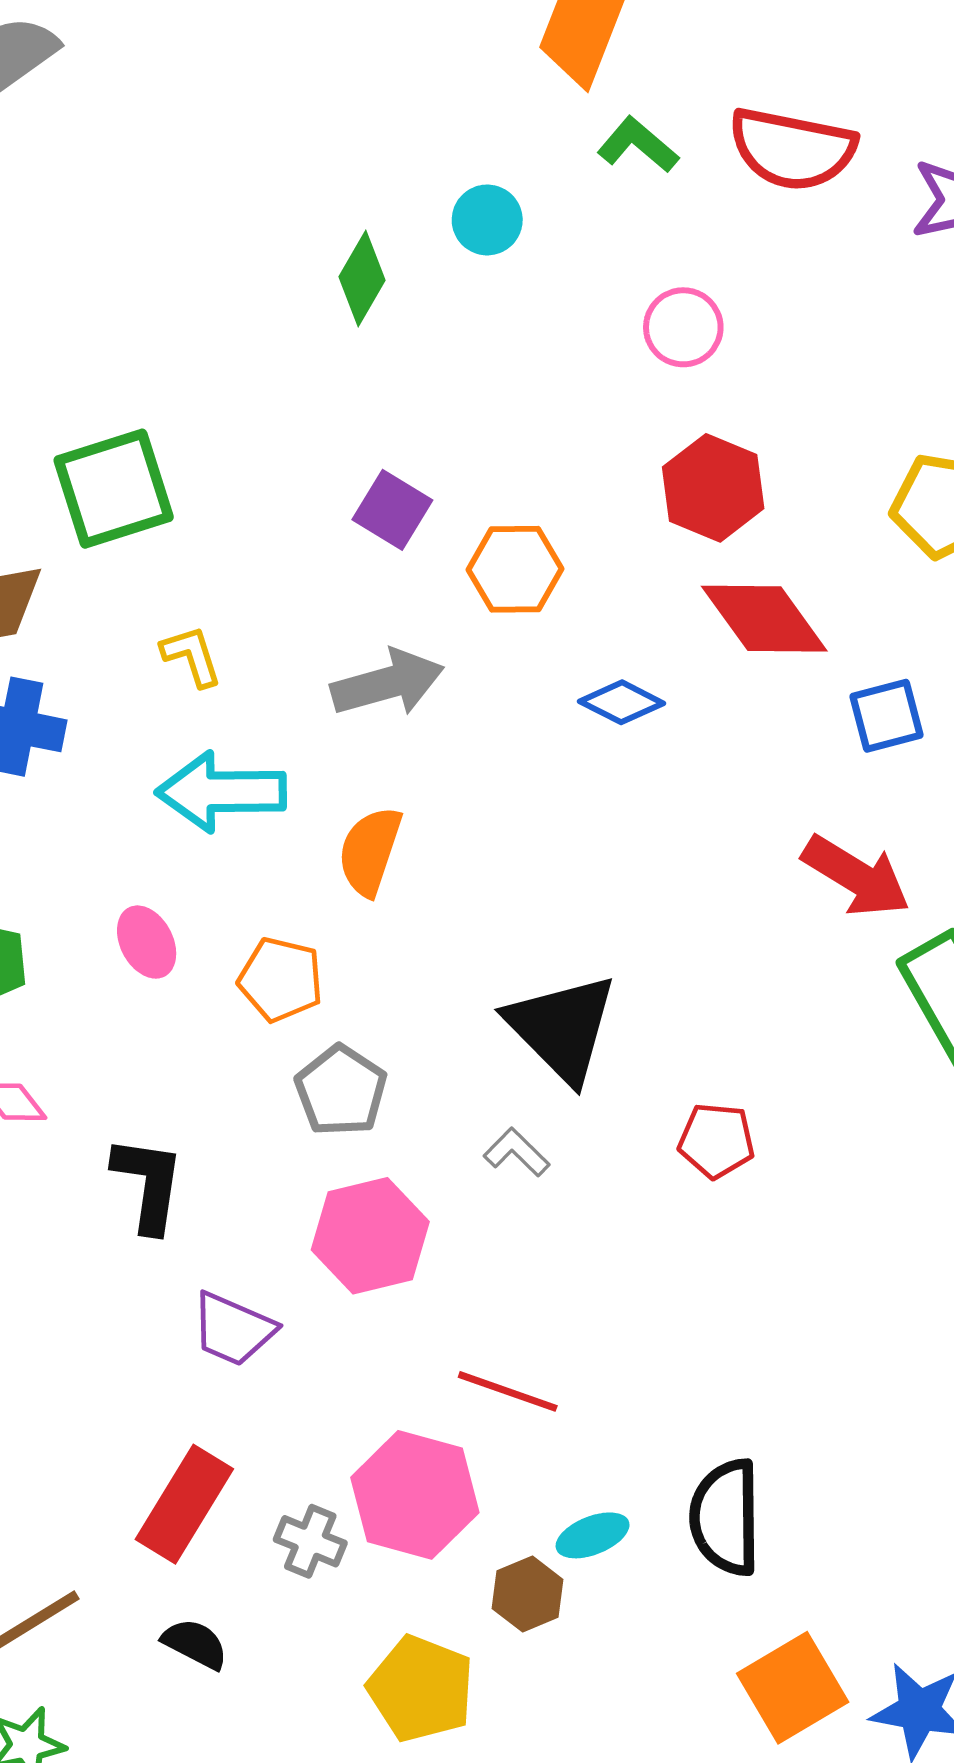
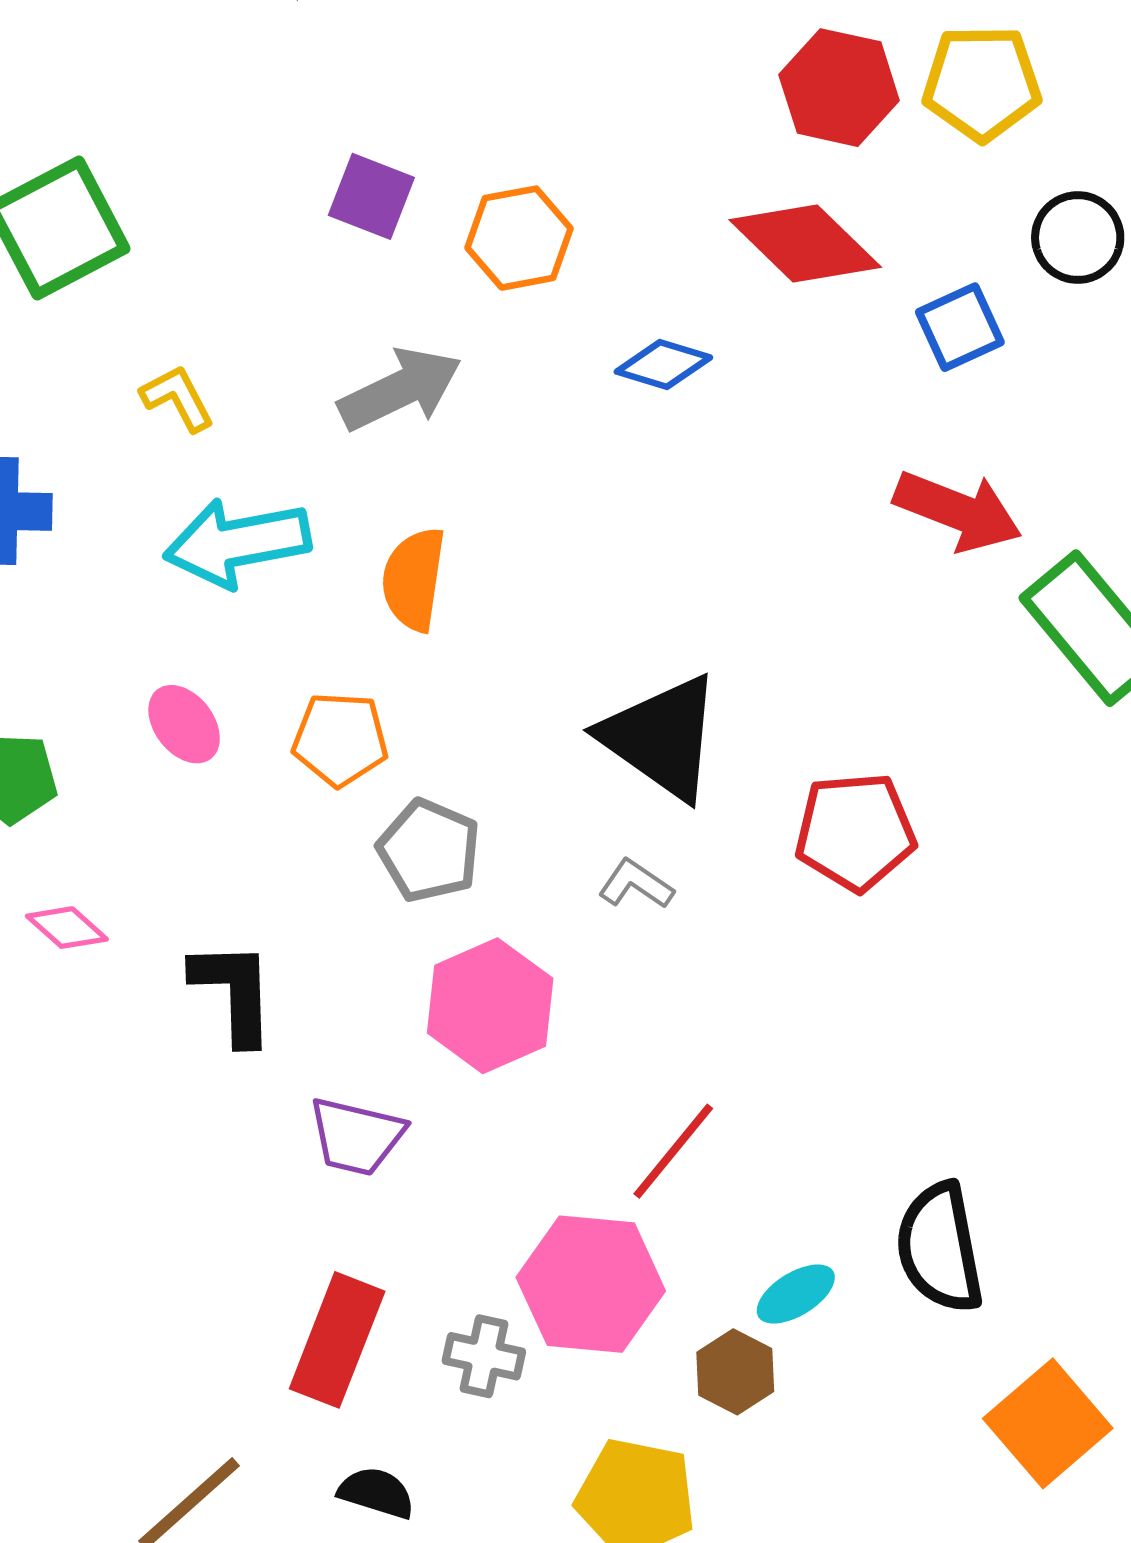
red hexagon: (713, 488) -> (839, 88), moved
red pentagon: (716, 1141) -> (855, 832), size x1.4
red line: (508, 1391) -> (673, 1151), turned -60

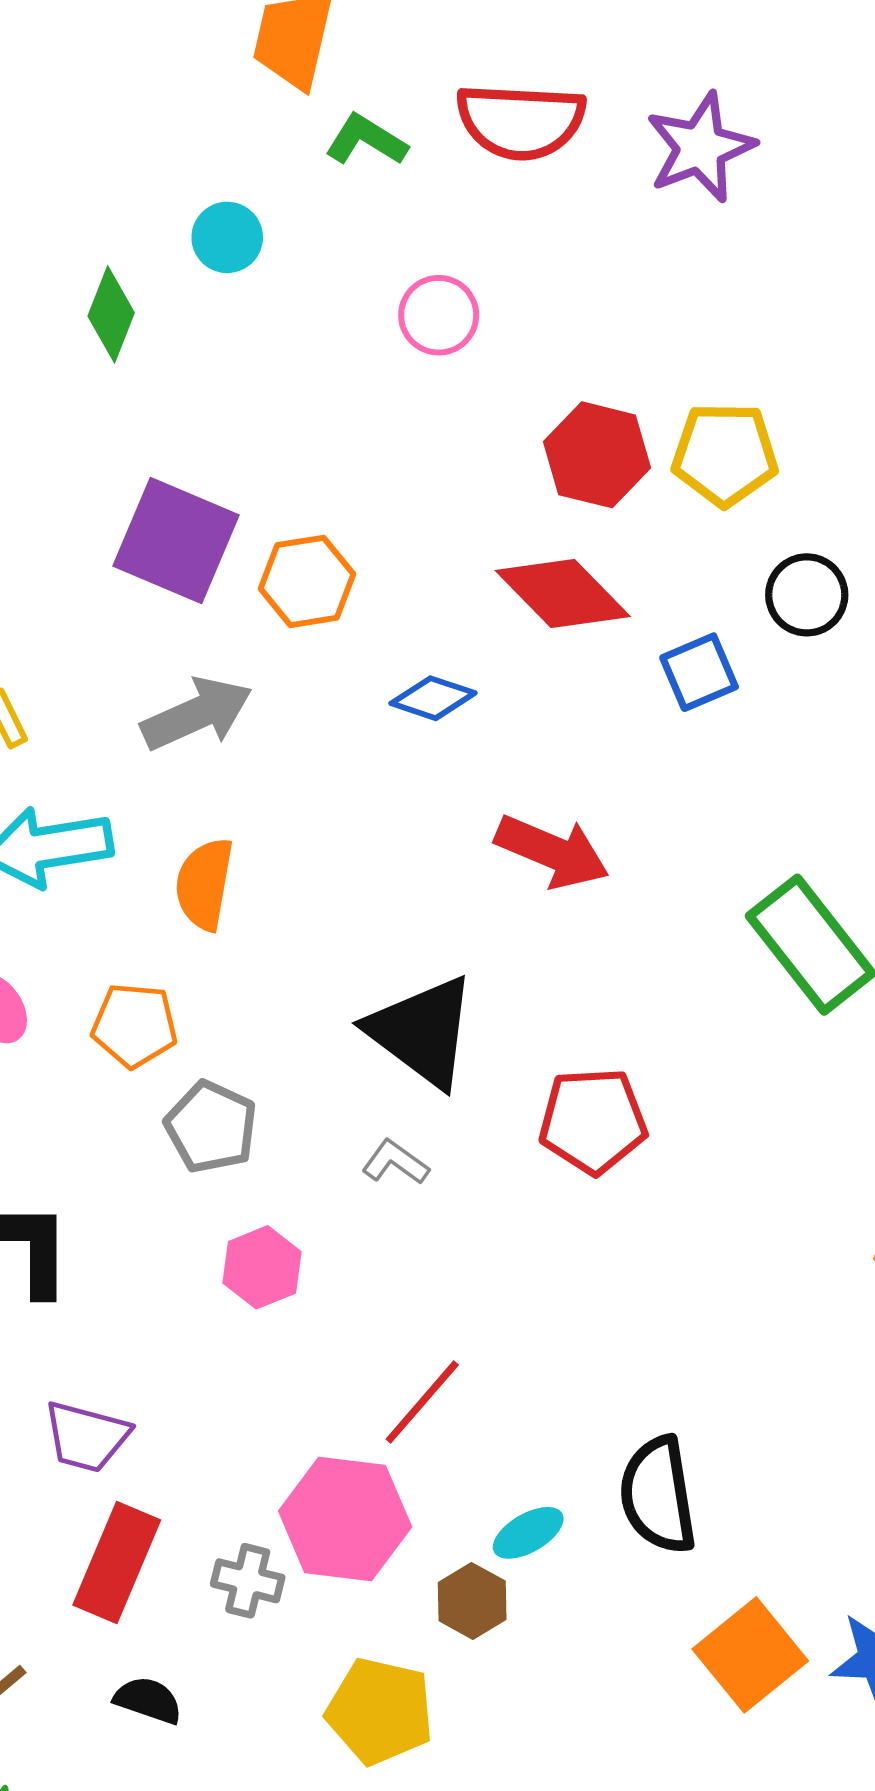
purple square: (371, 196) -> (176, 540), size x1.6
red arrow: (958, 511) -> (552, 852), moved
pink hexagon: (490, 1006) -> (262, 1267), size x0.7
purple trapezoid: (356, 1136) -> (87, 1437), moved

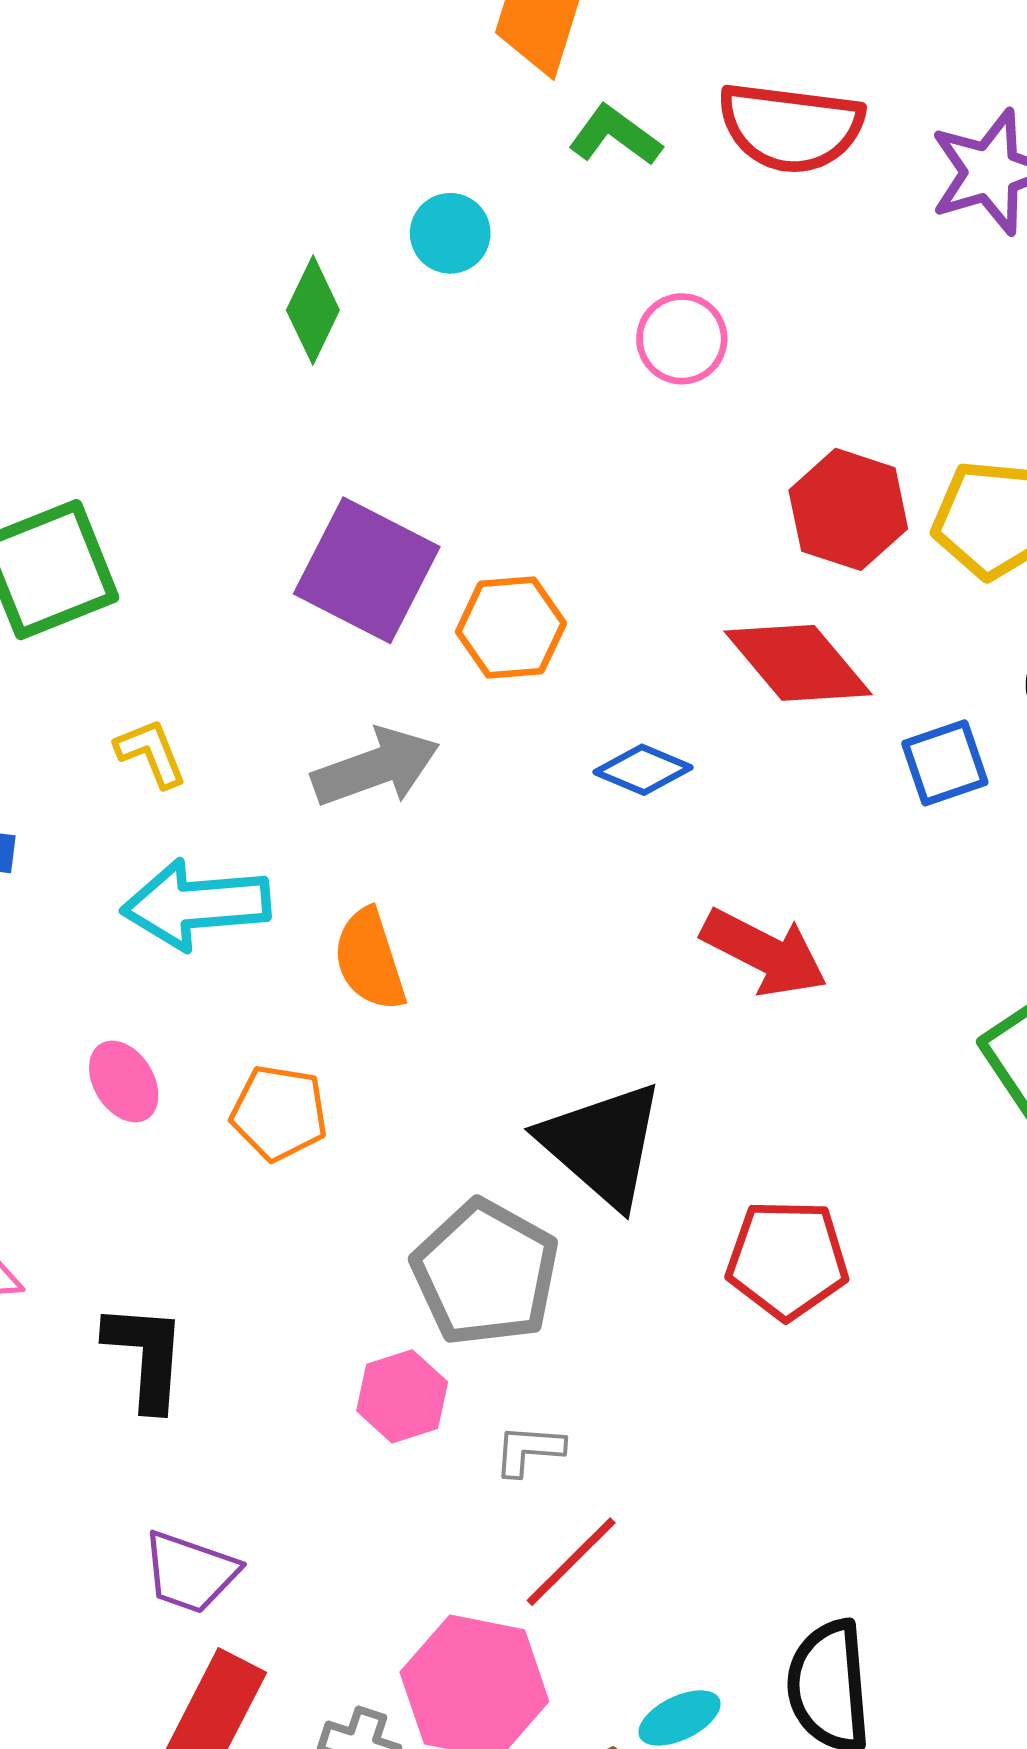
orange semicircle: (204, 884) -> (370, 960), turned -32
gray pentagon: (211, 1127) -> (486, 1273), moved, size x1.4
gray L-shape: (395, 1162) -> (529, 1450), moved, turned -36

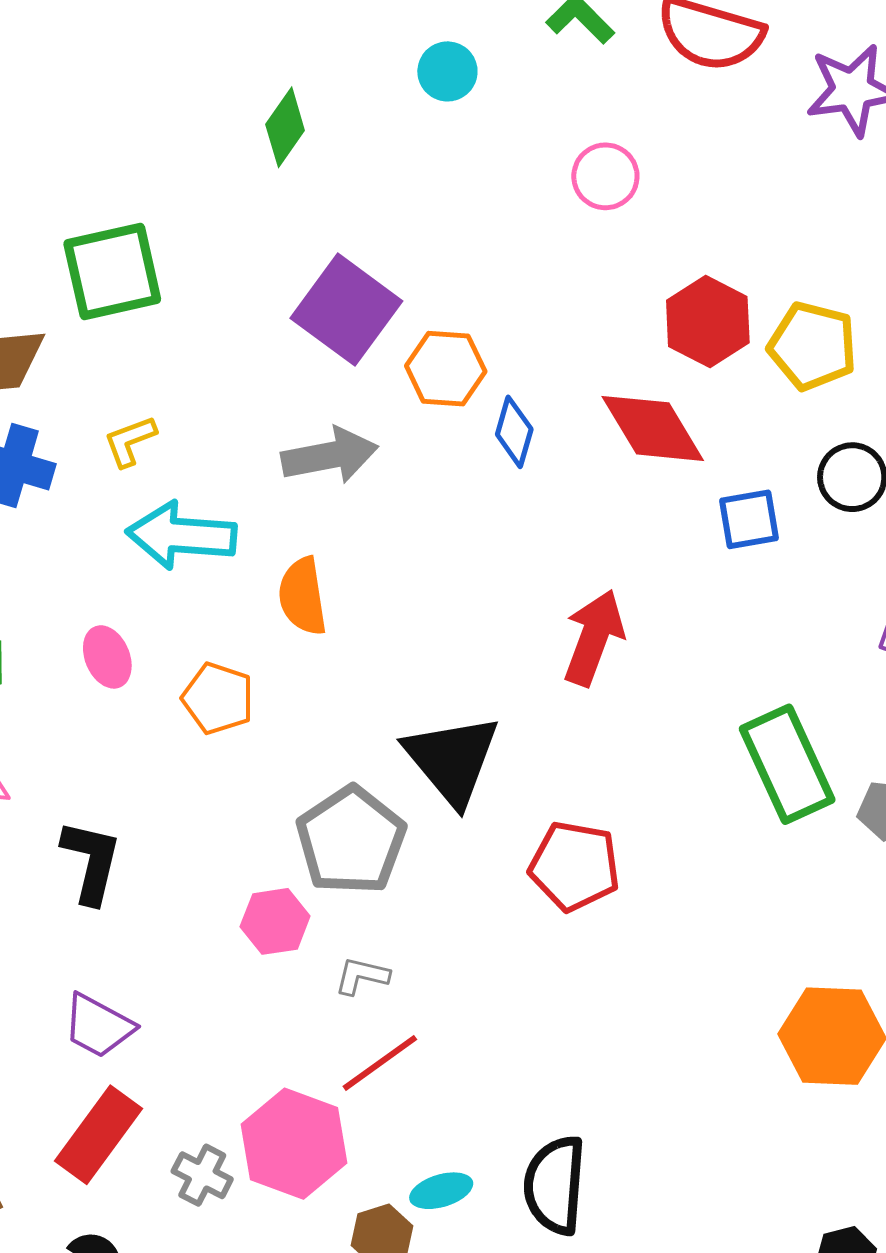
green diamond: (313, 310) -> (285, 127), moved
yellow L-shape: (151, 753) -> (130, 441), moved, turned -98
blue diamond: (643, 770) -> (514, 432), moved, turned 74
red arrow: (764, 953) -> (594, 638), turned -106

